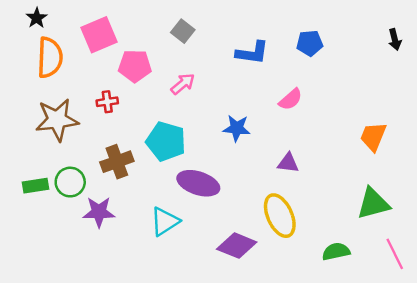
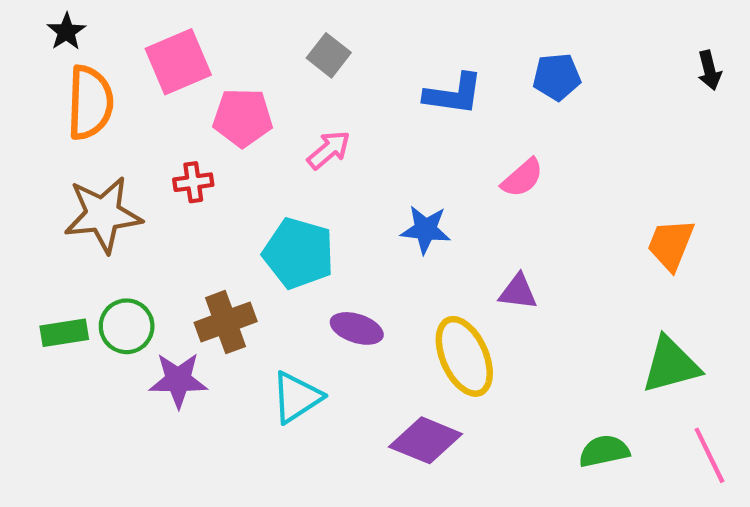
brown cross: (117, 162) -> (226, 322), moved
purple ellipse: (198, 183) -> (357, 328), size x0.7
yellow ellipse: (280, 216) -> (464, 356), moved

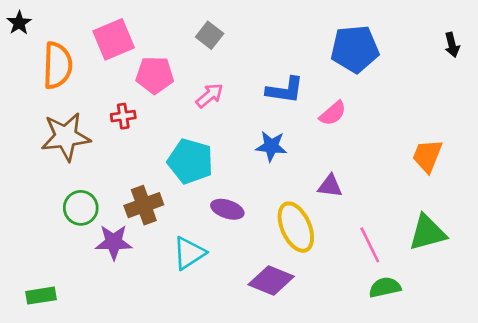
black star: (66, 32) -> (19, 23), moved
blue pentagon: (557, 77) -> (355, 49), size x1.6
blue L-shape: (454, 94) -> (285, 90), moved
green rectangle: (64, 333) -> (41, 296), moved
pink line: (709, 455) -> (370, 245), moved

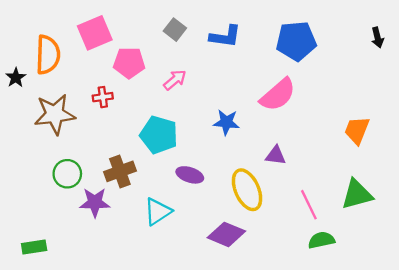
black star: (19, 23) -> (16, 78), moved
blue L-shape: (285, 90) -> (225, 36), moved
pink semicircle: (333, 113) -> (278, 95), size x1.6

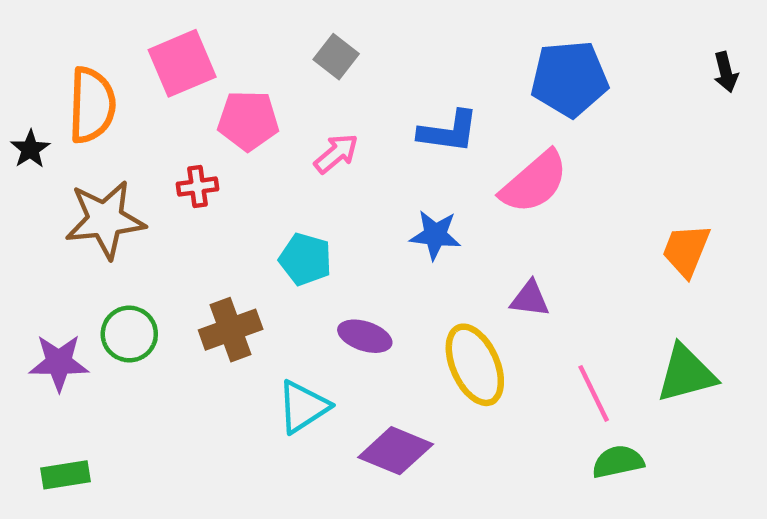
blue L-shape: (225, 36) -> (448, 132), moved
cyan pentagon: (159, 135) -> (305, 259), size x0.7
purple star: (95, 202) -> (59, 363), moved
purple diamond: (226, 234) -> (396, 451), moved

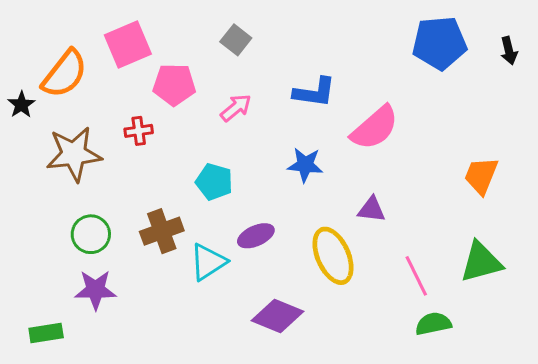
blue pentagon: (569, 79) -> (439, 43), moved
orange semicircle: (92, 105) -> (65, 74), turned 36
purple ellipse: (365, 336) -> (256, 236), turned -42
purple star: (59, 363) -> (95, 290), moved
cyan triangle: (303, 407) -> (208, 262), moved

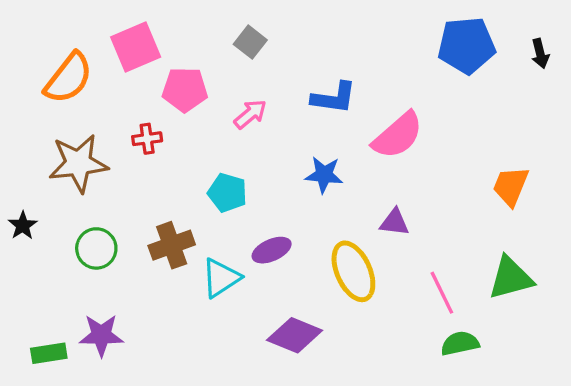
black star: (21, 105) -> (23, 226), moved
purple star: (95, 290) -> (101, 335), moved

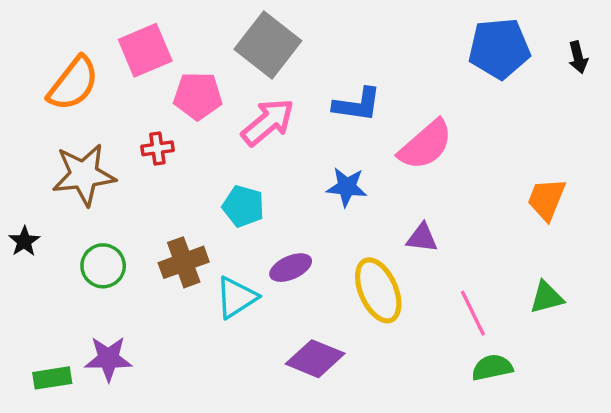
gray square: (250, 42) -> (268, 45), size x1.8
pink arrow: (250, 114) -> (268, 122), size x1.5
green triangle: (511, 278) -> (546, 297), size x0.7

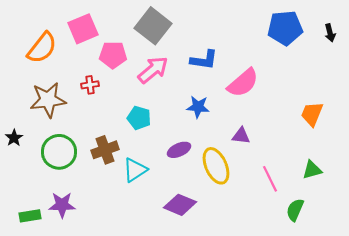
green circle: (103, 266) -> (59, 152), size x1.4
purple ellipse: (291, 268) -> (179, 150), moved
green semicircle: (492, 367) -> (295, 210), moved, turned -55

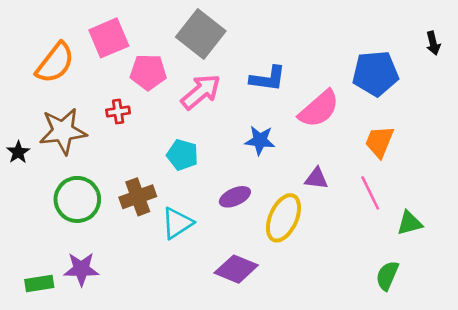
blue pentagon: (285, 28) -> (375, 73), moved
orange trapezoid: (312, 114) -> (379, 142), moved
black star: (14, 138) -> (18, 152), moved
yellow ellipse: (216, 166) -> (283, 218), turned 48
pink line: (270, 179) -> (370, 193), moved

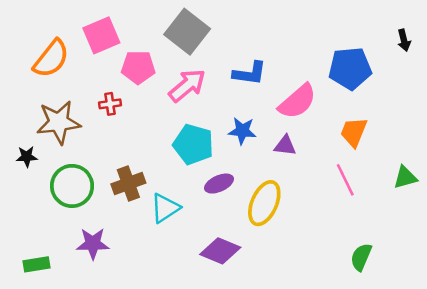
black star: (18, 152) -> (27, 157), moved, turned 30
cyan pentagon: (182, 155) -> (193, 144), moved, size x1.4
purple triangle: (316, 178) -> (285, 146), moved
green triangle: (410, 223) -> (405, 177), moved
purple star: (81, 269) -> (93, 244), moved

